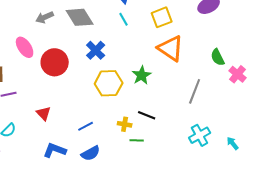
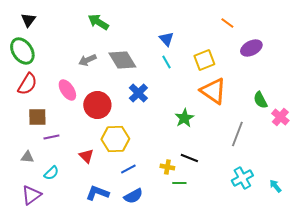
yellow hexagon: (109, 83) -> (115, 139), moved

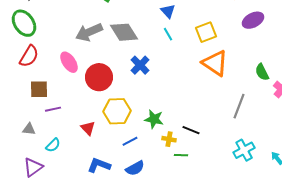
gray arrow: (87, 60) -> (89, 32), size x1.5
green star: (184, 118) -> (154, 119), moved, turned -30

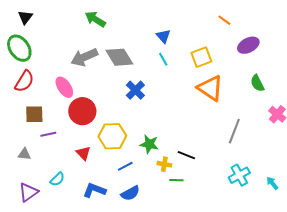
green semicircle: (262, 72) -> (257, 83), moved
red circle: (99, 77) -> (82, 111), moved
cyan semicircle: (53, 145) -> (57, 179), moved

